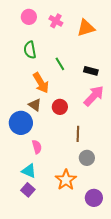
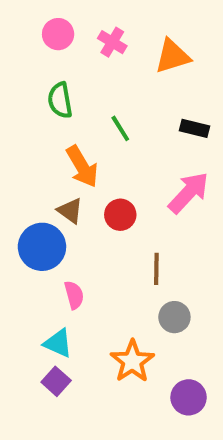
black rectangle: (91, 71) -> (195, 128), moved

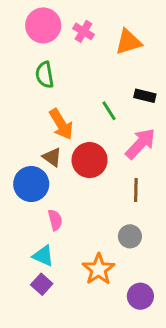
pink circle: (58, 34) -> (43, 25), size x1.5
green line: (120, 128) -> (109, 111), moved
red circle: (120, 215) -> (90, 160), size x1.5
brown line: (156, 269) -> (136, 190), moved

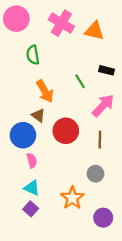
pink circle: (43, 25) -> (16, 19), moved
pink cross: (84, 31) -> (61, 23), size x1.6
orange triangle: (128, 42) -> (94, 31), turned 30
red circle: (90, 160) -> (66, 131), moved
pink semicircle: (55, 220) -> (32, 160), moved

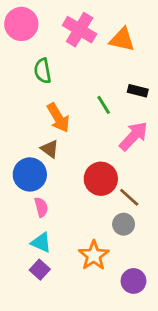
red circle: (66, 131) -> (101, 179), moved
brown line: (100, 140) -> (129, 197), moved, turned -49

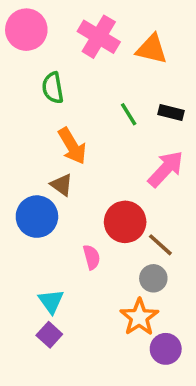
green line: (104, 105) -> (129, 114), moved
pink semicircle: (41, 207) -> (92, 257), moved
cyan triangle: (41, 243) -> (51, 301), turned 30
orange star: (94, 255) -> (139, 317), moved

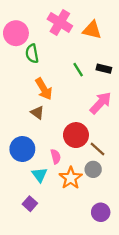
pink circle: (26, 30) -> (16, 33), moved
blue circle: (37, 217) -> (22, 149), moved
cyan triangle: (51, 301) -> (40, 175), moved
orange star: (139, 317) -> (71, 178), moved

